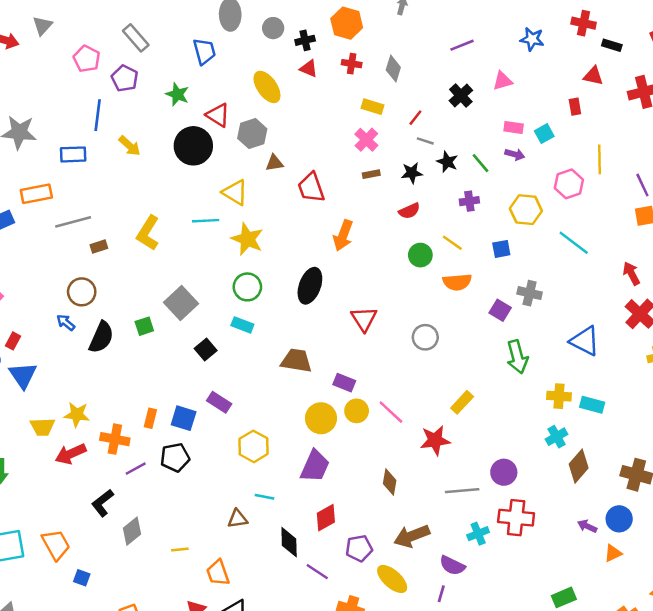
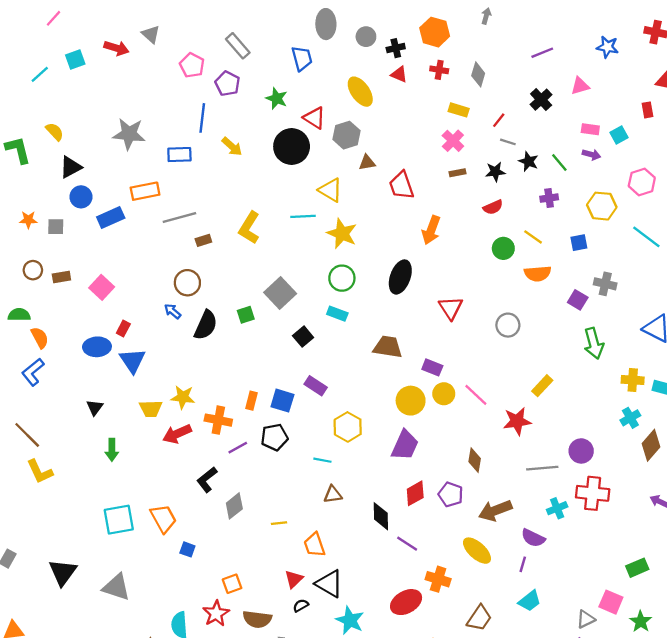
gray triangle: (42, 26) -> (151, 34), turned -30
cyan line: (265, 497) -> (322, 460), moved
purple pentagon: (359, 548) -> (451, 494), moved, turned 30

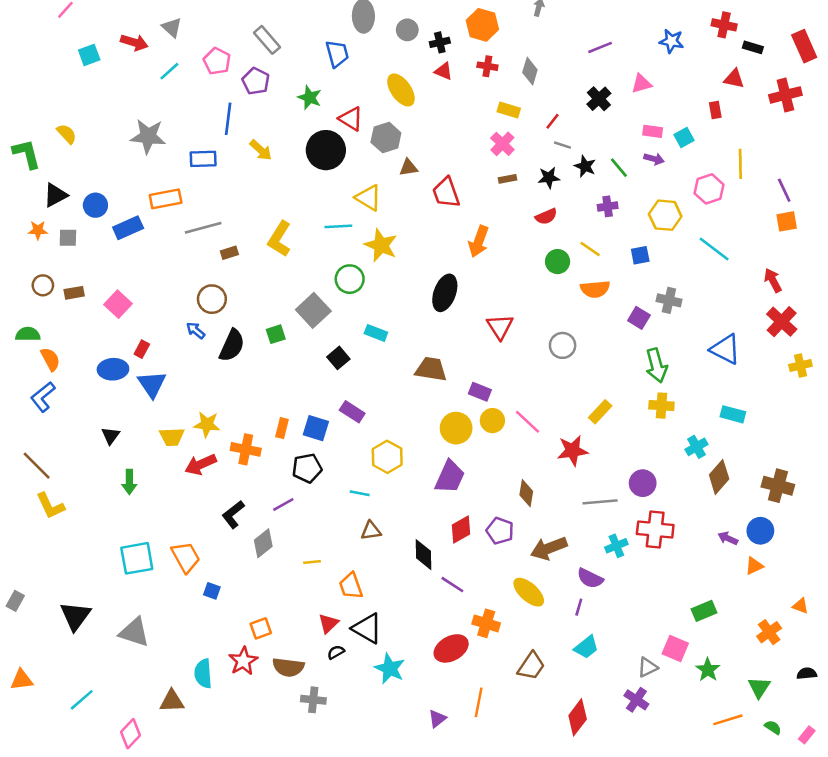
cyan line: (40, 74) -> (169, 71), moved
black triangle: (71, 167) -> (55, 195), moved
green circle: (342, 278) -> (350, 279), moved
yellow cross: (633, 380) -> (661, 406), moved
purple line: (238, 448) -> (283, 504), moved

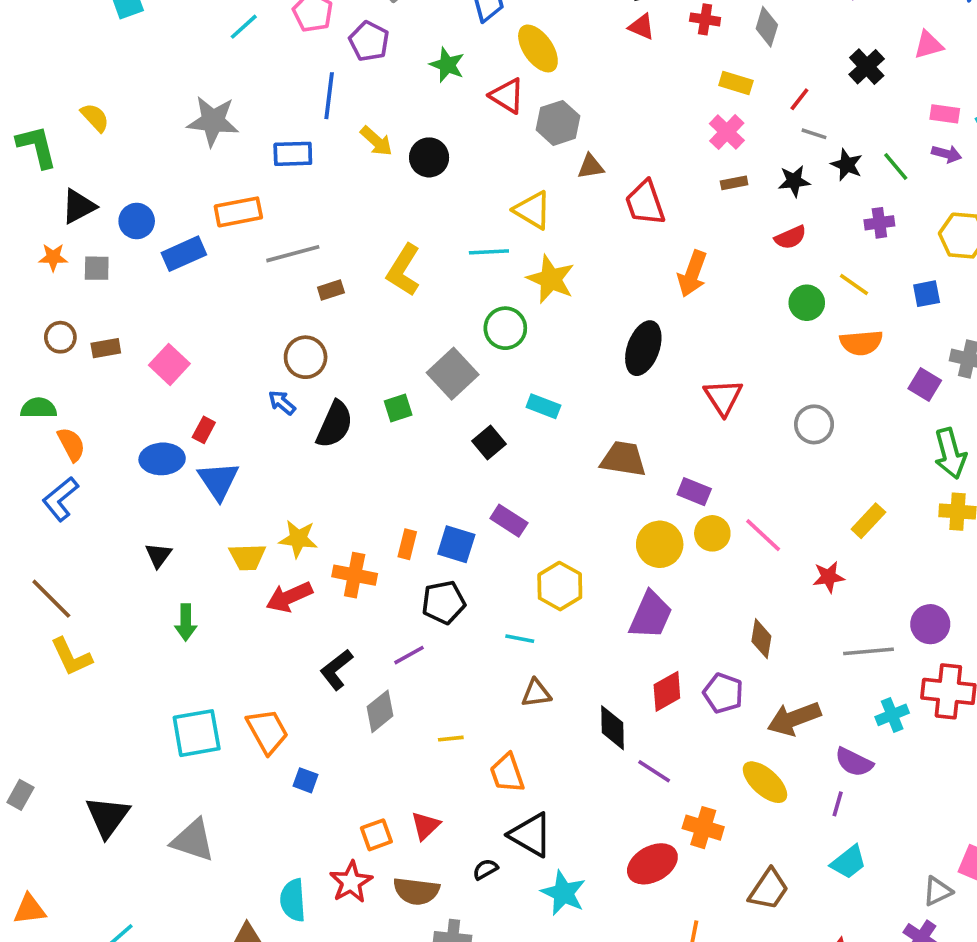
yellow ellipse: (401, 90) -> (538, 48), moved
black circle: (326, 150) -> (429, 157), moved, size x0.7
red star: (573, 451) -> (829, 577), size x0.7
red triangle: (328, 623) -> (425, 826), moved

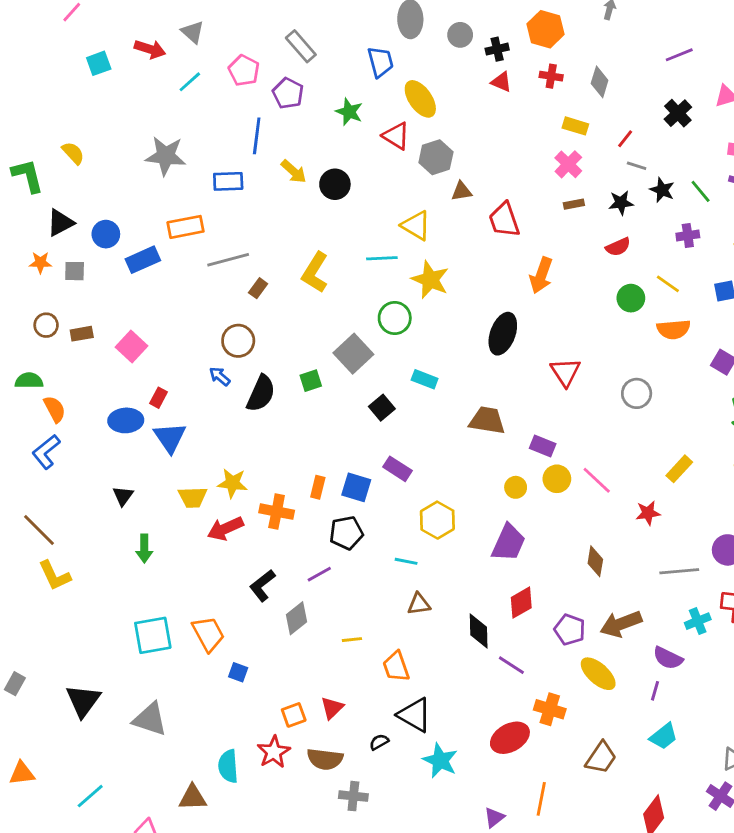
brown rectangle: (331, 290) -> (258, 288), turned -36
yellow circle: (660, 544) -> (516, 487), size x0.6
purple pentagon: (723, 693) -> (570, 630), moved

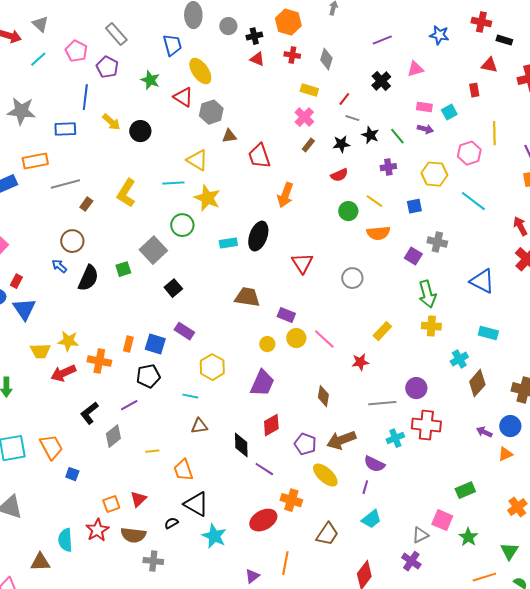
brown rectangle: (574, 204) -> (308, 145), turned -40
cyan rectangle: (425, 379) -> (228, 243), moved, turned -30

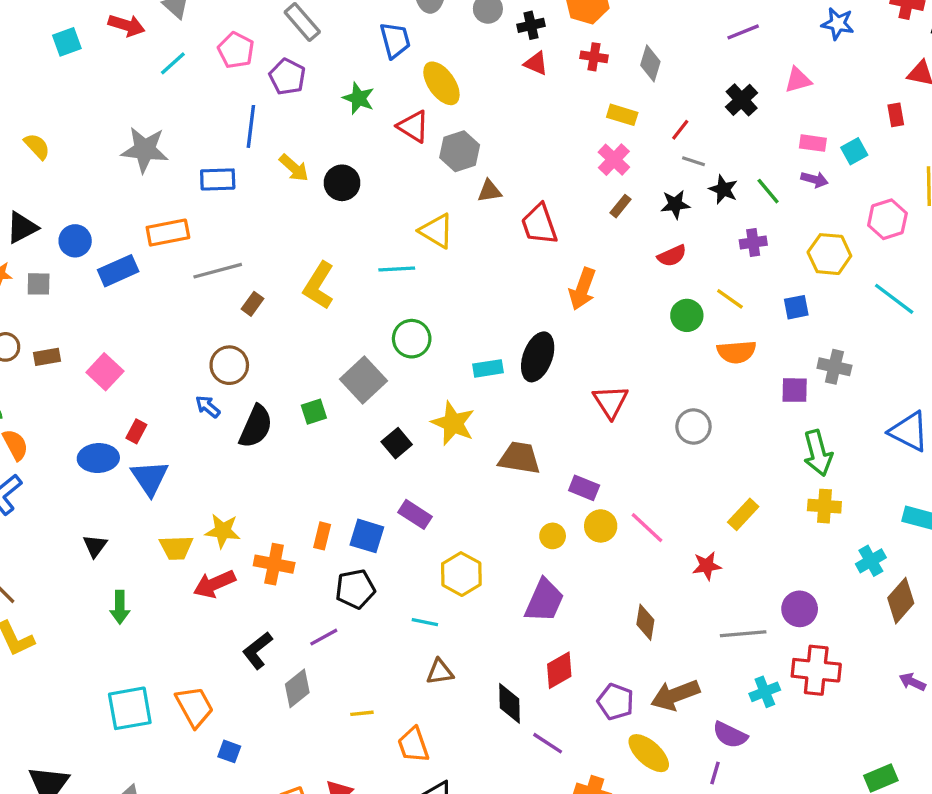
yellow star: (207, 198) -> (453, 423), moved
purple square: (413, 256) -> (795, 390), turned -30

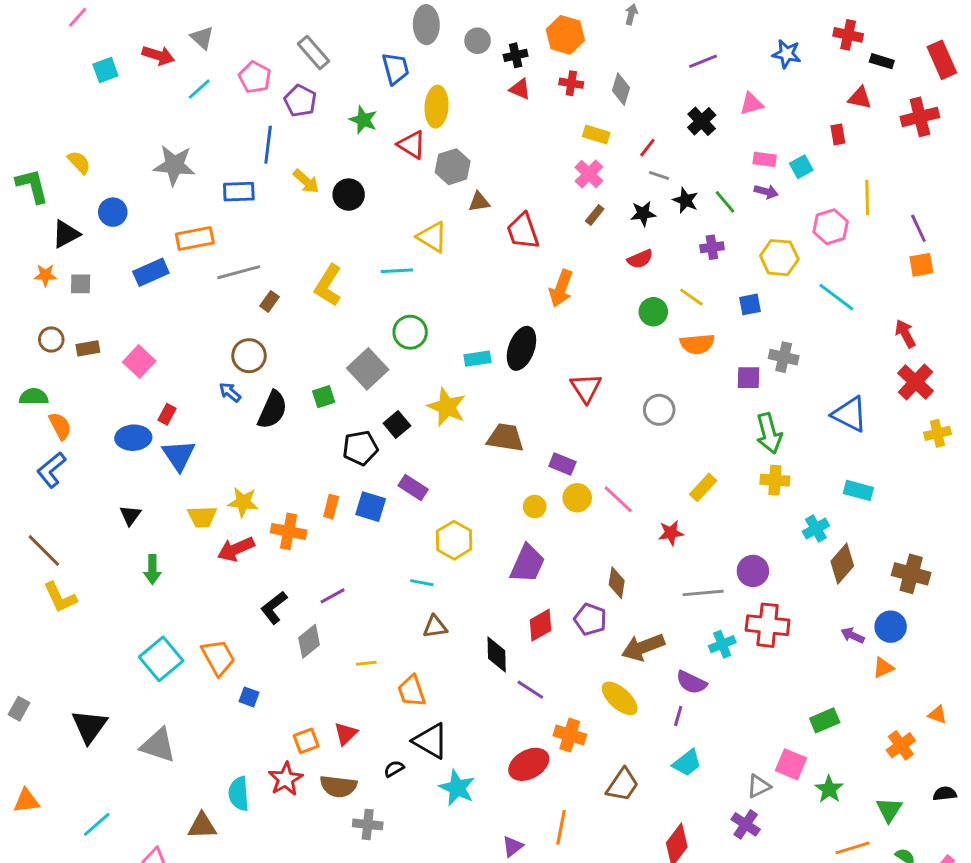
yellow ellipse: (441, 83) -> (437, 107), turned 39
blue circle: (75, 241) -> (113, 212), moved
black pentagon: (355, 589) -> (360, 448), moved
purple pentagon: (616, 702) -> (590, 619), moved
cyan square: (130, 708) -> (161, 659), turned -30

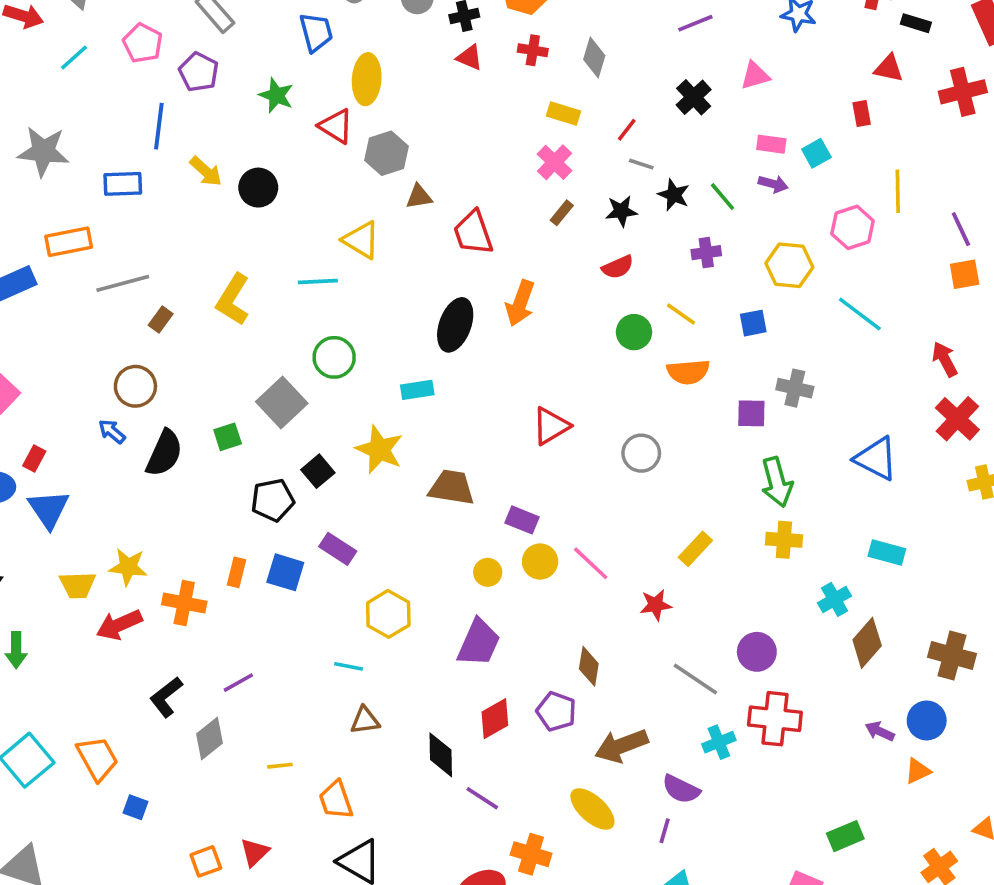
black ellipse: (521, 348) -> (455, 325), moved
red triangle: (586, 388) -> (551, 426), turned 32
gray line: (703, 593) -> (695, 679), turned 39

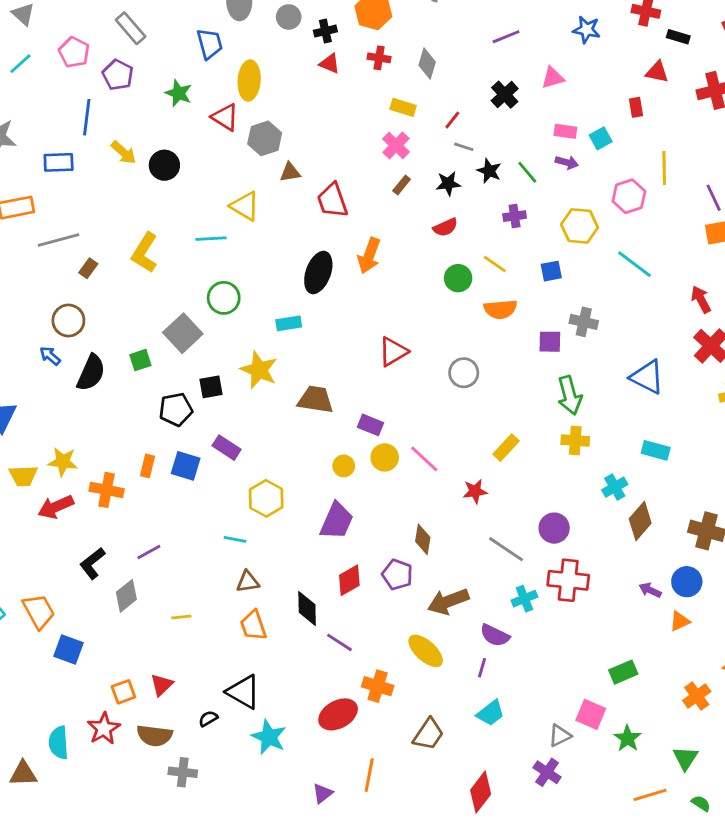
black square: (318, 471) -> (211, 387), turned 30
orange trapezoid: (336, 800) -> (253, 625), moved
blue square: (135, 807) -> (68, 649), size x1.5

